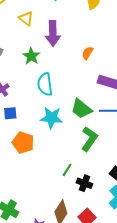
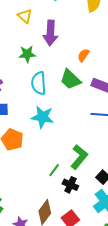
green star: (31, 56) -> (27, 54), turned 30
green trapezoid: (81, 109) -> (70, 79), moved
green L-shape: (89, 139) -> (79, 157), moved

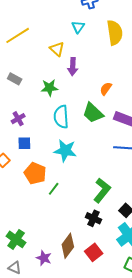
yellow triangle: (25, 16) -> (57, 49), moved
purple arrow: (50, 33) -> (73, 67), size x0.7
green line: (54, 170) -> (54, 189), moved

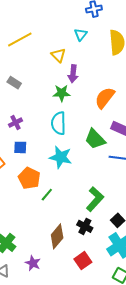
green star: (49, 88) -> (62, 93), moved
orange semicircle: (106, 89) -> (105, 98), size x1.6
green trapezoid: (93, 113) -> (95, 139), moved
brown diamond: (68, 246) -> (57, 236), moved

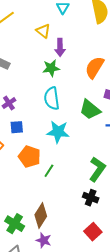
brown diamond: (57, 236) -> (41, 215), moved

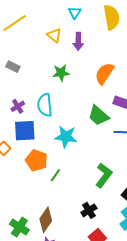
purple arrow: (60, 47) -> (78, 41), moved
cyan semicircle: (52, 98) -> (45, 105), moved
blue square: (17, 127) -> (25, 131), size x1.6
black cross: (91, 198) -> (89, 210), moved, turned 35

